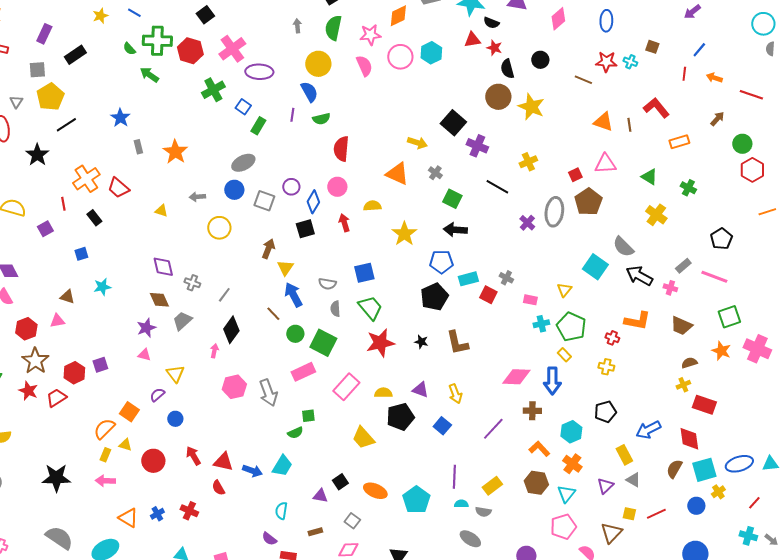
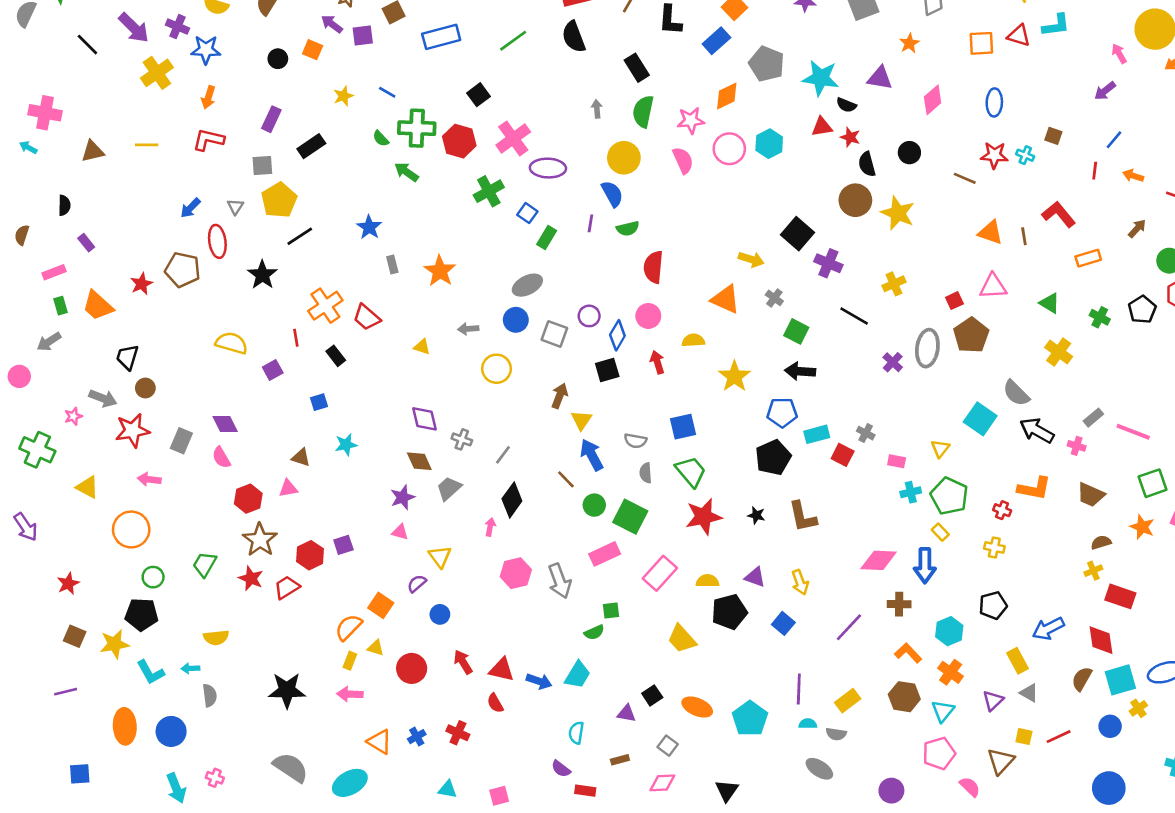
black pentagon: (721, 239) -> (1142, 310), moved

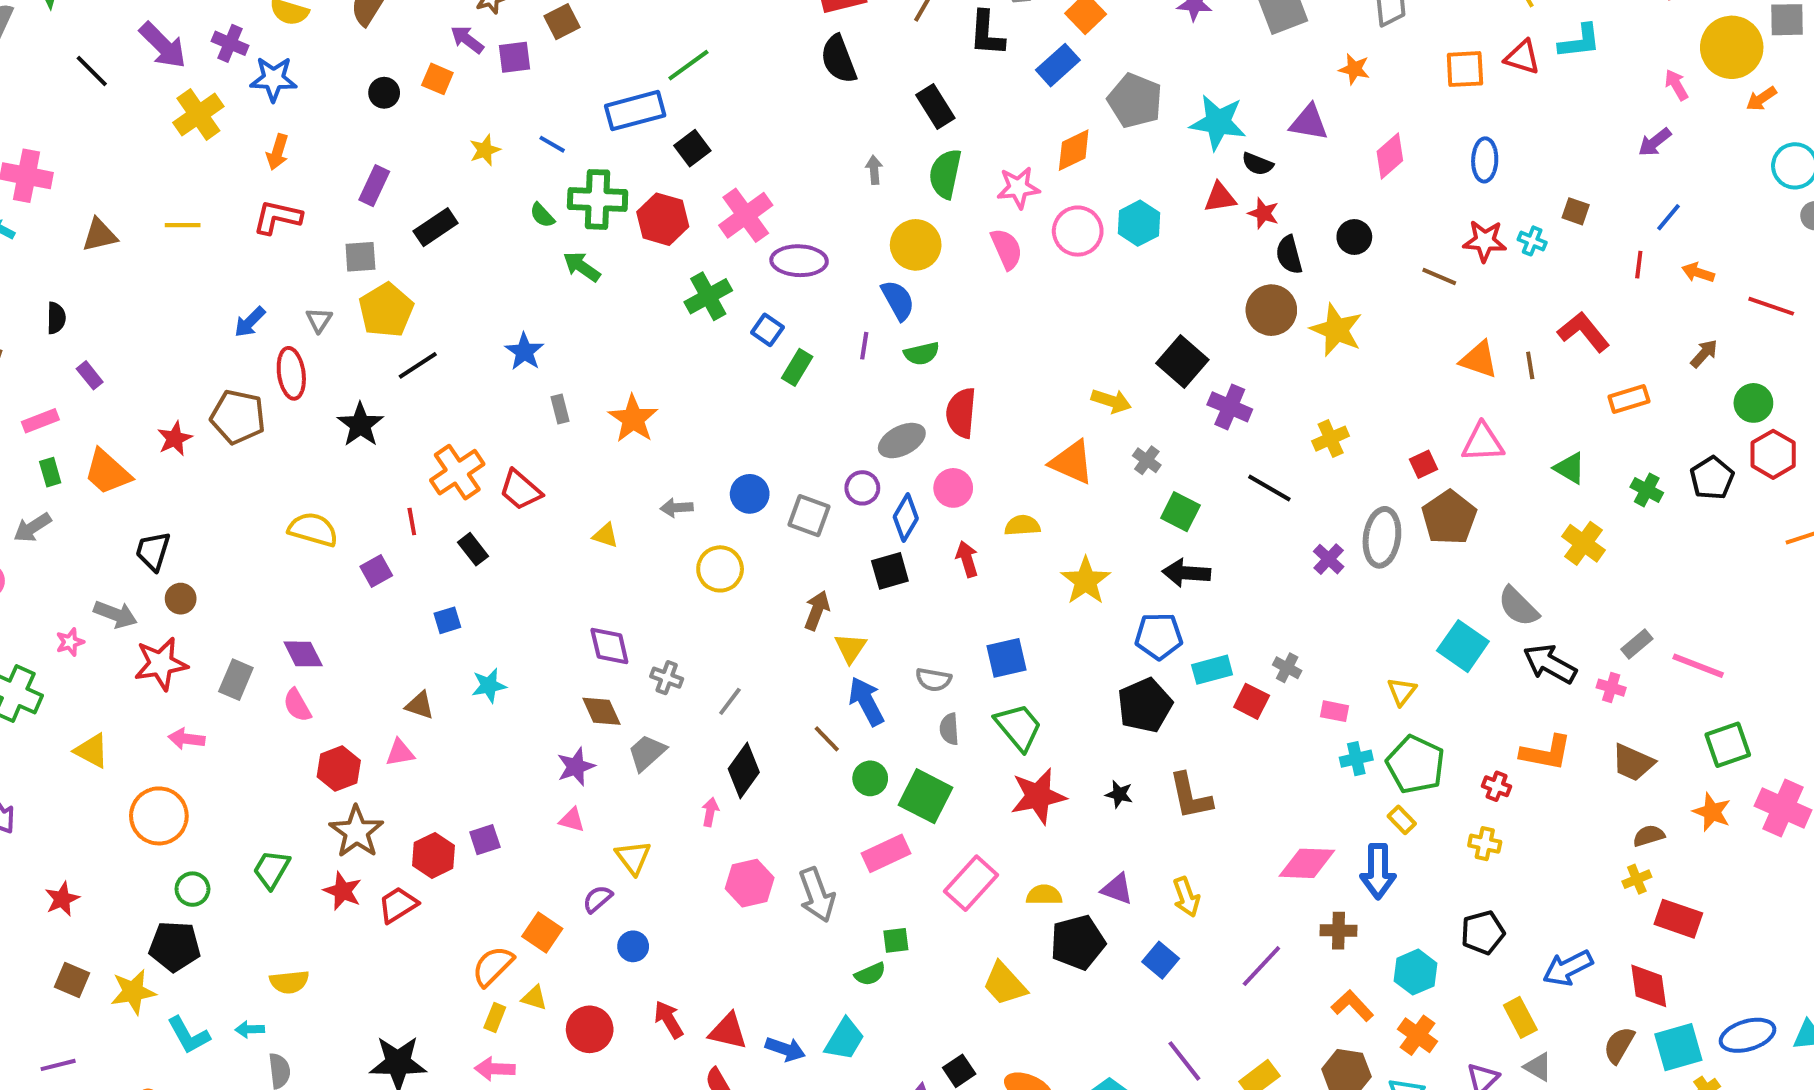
blue rectangle: (441, 37) -> (635, 111), moved
green line: (513, 41) -> (688, 65), moved
orange star: (909, 43) -> (1354, 69), turned -30
gray ellipse: (527, 285) -> (902, 441), moved
purple line: (799, 689) -> (1184, 1061), turned -40

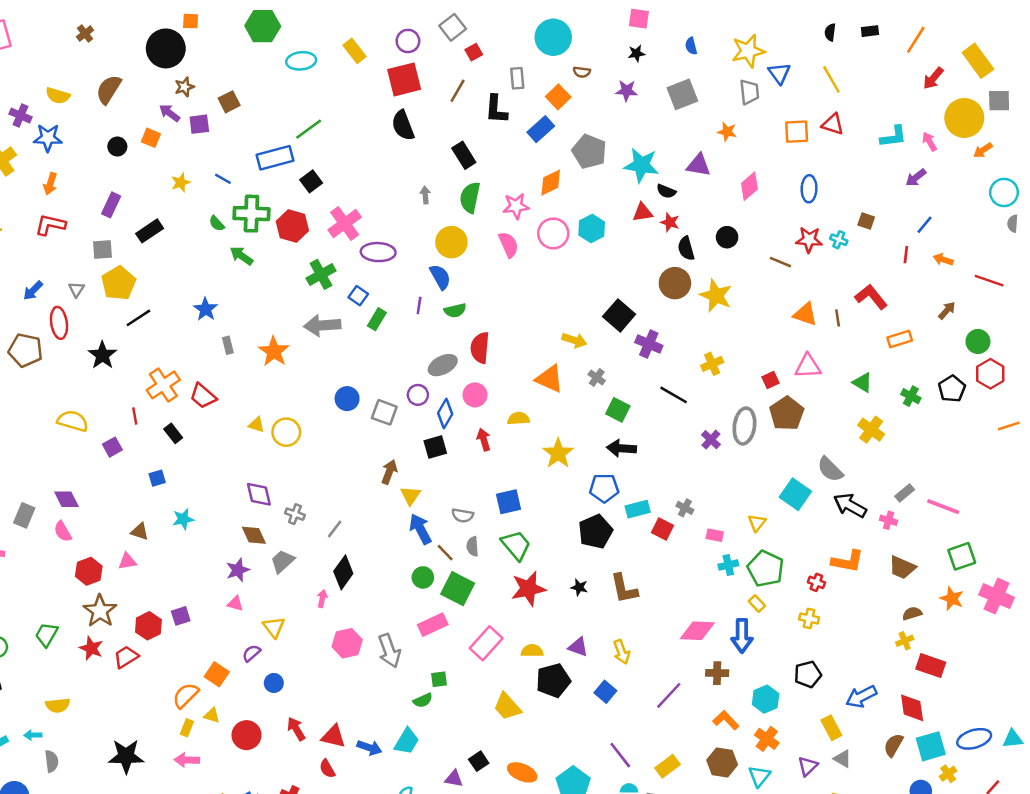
cyan L-shape: (1580, 41) -> (893, 137), moved
gray arrow: (677, 508) -> (322, 325), moved, size x1.8
yellow circle: (720, 569) -> (286, 432), moved
brown line: (827, 739) -> (445, 553), moved

